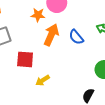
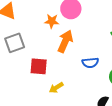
blue semicircle: (76, 37) -> (90, 63), moved, turned -56

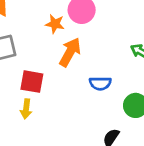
yellow arrow: (56, 88) -> (26, 109), moved, turned -56

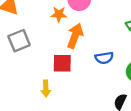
red square: (32, 82) -> (62, 63), moved

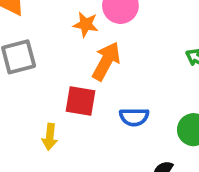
blue semicircle: (104, 58) -> (134, 117), moved

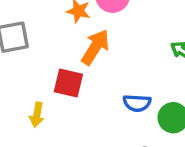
blue semicircle: (134, 117) -> (137, 103), moved

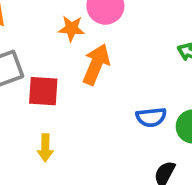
red square: (68, 83) -> (43, 91), moved

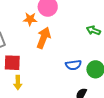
red square: (43, 91) -> (12, 63), moved

